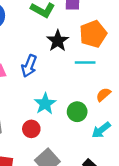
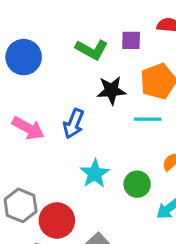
black star: (58, 41) -> (111, 90), turned 30
red circle: (31, 129) -> (57, 220), moved, size x1.5

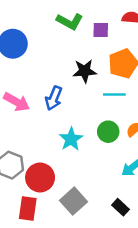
green L-shape: (92, 49) -> (70, 21), moved
green circle: (137, 184) -> (108, 132), moved

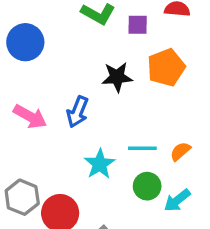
cyan line: (114, 95) -> (142, 148), moved
green circle: (108, 132) -> (147, 186), moved

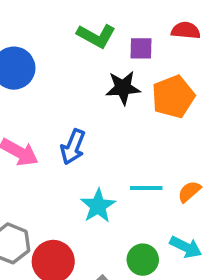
black star: (117, 77) -> (123, 88), moved
green circle: (147, 186) -> (143, 260), moved
cyan arrow: (177, 200) -> (186, 247), turned -116

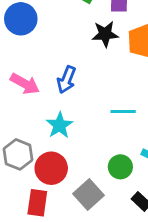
cyan star: (98, 206) -> (60, 125), moved

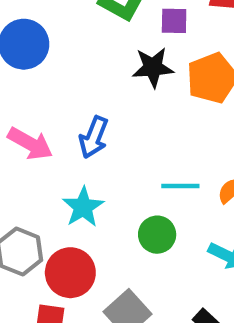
green circle: (120, 167) -> (157, 235), moved

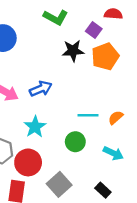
purple square: (174, 21) -> (94, 30), moved, turned 35
blue arrow: (94, 137) -> (41, 89), turned -135

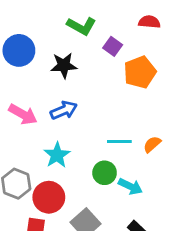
purple square: (94, 30) -> (113, 46), moved
black star: (73, 51) -> (64, 65), moved
cyan arrow: (113, 153) -> (130, 186), moved

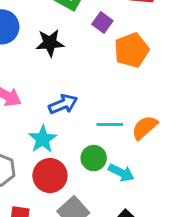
blue arrow: (64, 110) -> (63, 104), moved
orange semicircle: (152, 144) -> (145, 127), size x1.4
red circle: (49, 197) -> (50, 176), moved

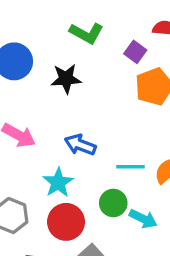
purple square: (102, 23) -> (135, 52), moved
blue arrow: (63, 104) -> (80, 145), turned -136

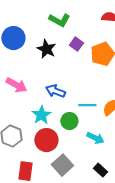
purple square: (135, 52) -> (76, 44), moved
black star: (66, 79) -> (46, 49), turned 30
green circle: (113, 203) -> (69, 121), moved

